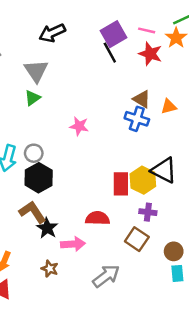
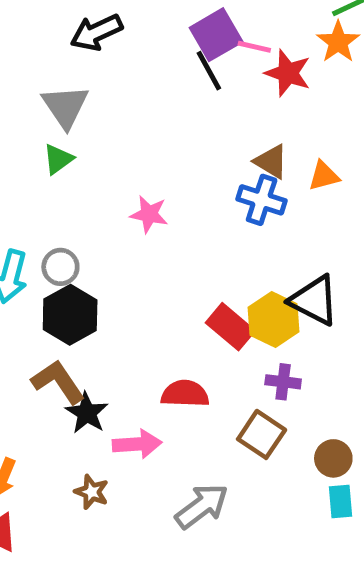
pink line: (147, 30) -> (254, 47), moved
red rectangle: (121, 184) -> (230, 327), turned -50

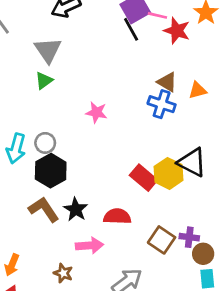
purple cross: (283, 382) -> (189, 237), moved
black star: (87, 413) -> (76, 209), moved

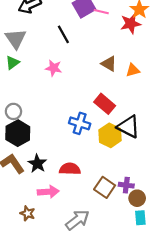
black line: (131, 29) -> (63, 34), moved
red star: (177, 31) -> (131, 24), moved, turned -30
blue cross: (162, 104) -> (80, 123), moved
pink star: (96, 112) -> (54, 68), moved
red rectangle: (144, 178) -> (105, 104), moved

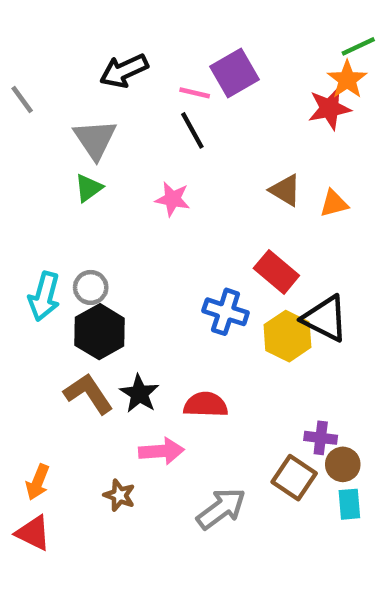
pink line: (101, 12) -> (195, 93), moved
brown square: (105, 187) -> (294, 478), moved

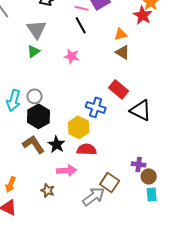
red star: (329, 108) -> (143, 15), turned -30
orange triangle: (334, 203) -> (121, 34), moved
yellow hexagon: (287, 336) -> (79, 127), moved
brown square: (294, 478) -> (110, 182), moved

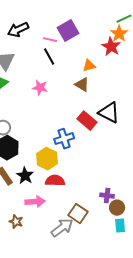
brown triangle: (123, 52) -> (82, 85), moved
blue cross: (96, 107) -> (64, 139), turned -36
black triangle: (141, 110) -> (109, 113), moved

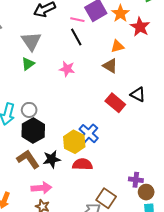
orange star: (119, 34) -> (120, 13), moved
black triangle: (109, 113) -> (138, 95), size x0.7
blue cross: (64, 139) -> (89, 134), moved, turned -30
black star: (25, 176) -> (52, 159), turned 30
pink arrow: (35, 202) -> (41, 188), moved

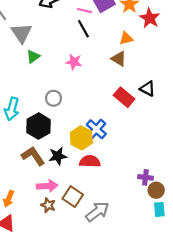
gray triangle: (31, 41) -> (21, 33), moved
gray circle: (29, 110) -> (54, 98), moved
brown square: (106, 198) -> (73, 197), moved

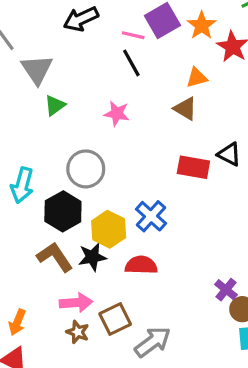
red rectangle: (124, 97) -> (193, 167), turned -30
gray circle: (54, 98) -> (86, 169), size x1.5
yellow hexagon: (81, 138) -> (109, 229), moved
purple cross: (145, 177) -> (226, 290), turned 32
brown square: (73, 197) -> (115, 319), turned 30

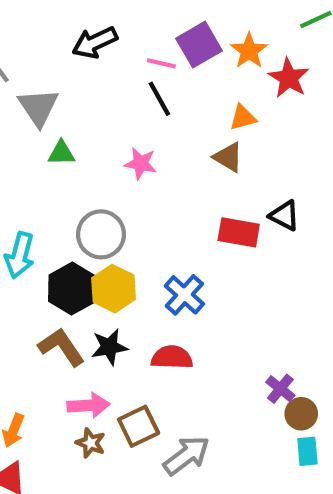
green triangle: (55, 105) -> (61, 153), turned 35
yellow hexagon: (109, 229) -> (114, 289), moved

